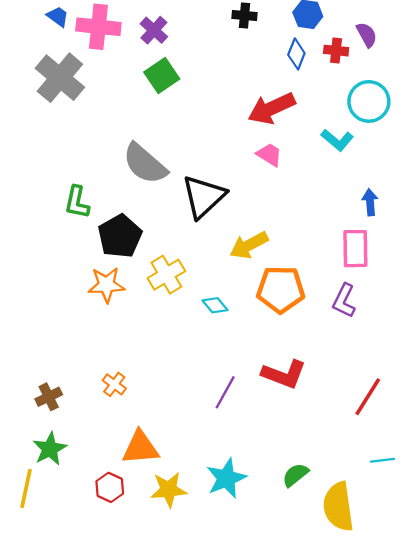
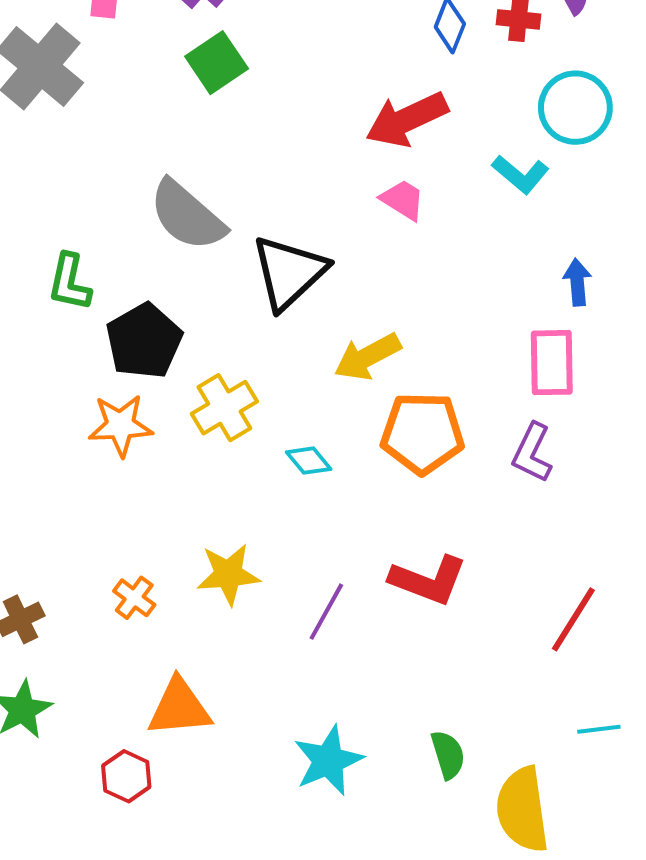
green semicircle: (295, 475) -> (448, 755), turned 112
yellow star: (169, 490) -> (228, 574), moved

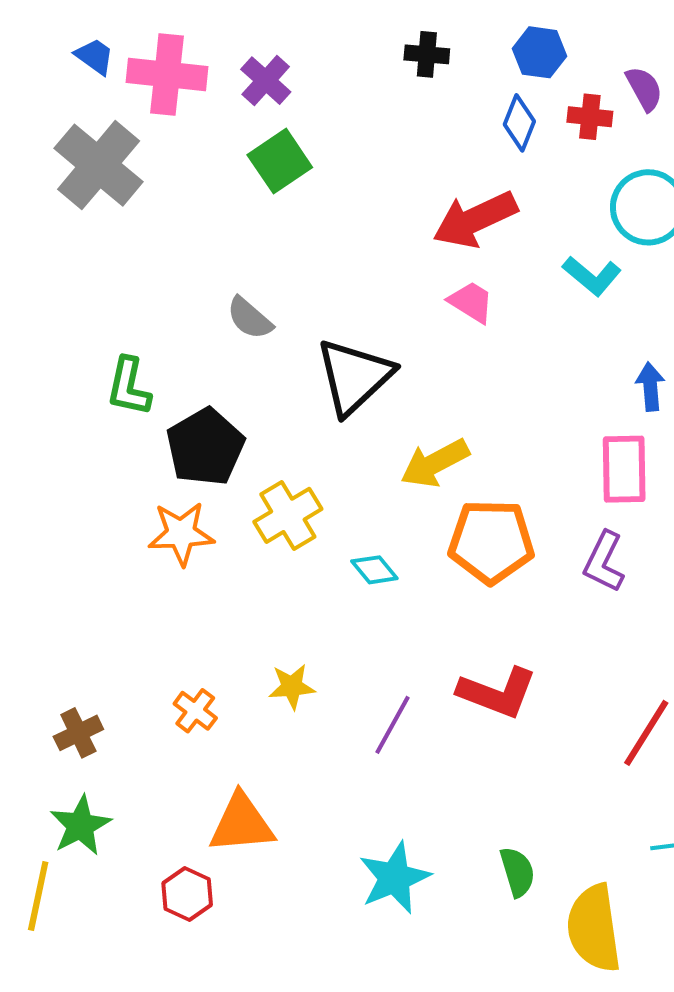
gray semicircle: (187, 215) -> (250, 318), size x0.6
yellow star: (228, 574) -> (292, 687), size x0.7

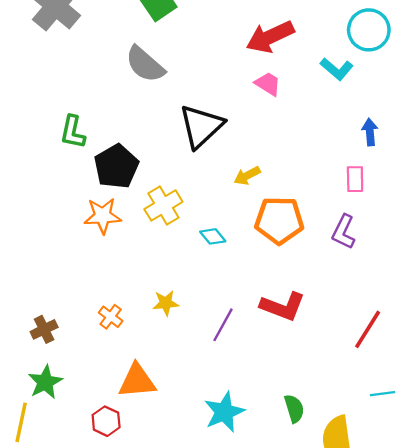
gray semicircle: (250, 318) -> (145, 64), moved, size x1.5
yellow arrow: (435, 463) -> (247, 176), size x0.7
pink rectangle: (624, 469) -> (355, 179), size x0.7

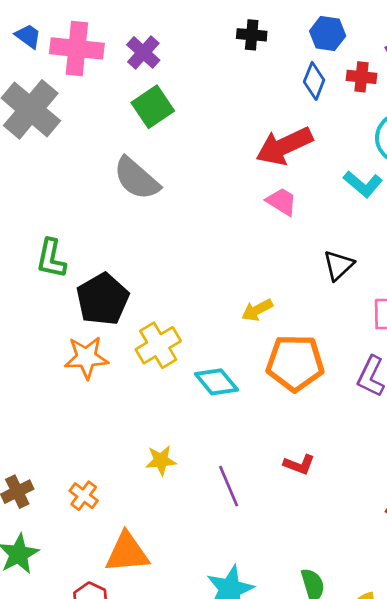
black triangle: (201, 126) -> (338, 265), moved, size x0.6
cyan diamond: (213, 236) -> (216, 382), size x1.4
red L-shape: (283, 306) -> (299, 464), size x0.6
orange cross: (111, 317) -> (84, 496), moved
purple line: (223, 325) -> (229, 486), turned -52

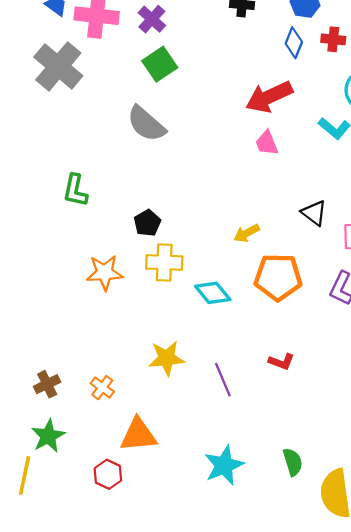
pink trapezoid: (282, 202) -> (267, 143), turned -144
black triangle: (338, 265) -> (314, 213), moved, turned -40
black pentagon: (103, 299) -> (147, 223), moved, size x0.6
yellow cross: (158, 345) -> (164, 262), turned 33
yellow star: (161, 460) -> (167, 358), size x1.4

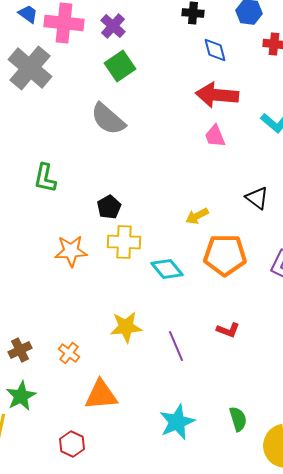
blue diamond: (294, 43) -> (215, 50), moved, turned -36
red arrow: (269, 97) -> (217, 95), turned 30
red hexagon: (108, 474) -> (72, 444), moved

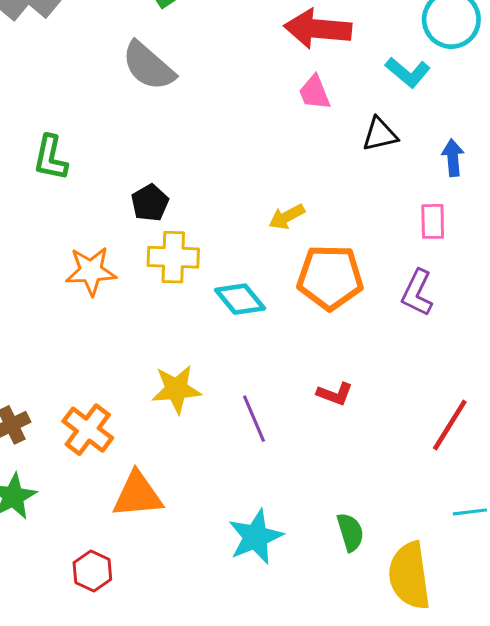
black triangle: (257, 198) -> (380, 134), moved, turned -50
orange cross: (69, 353) -> (88, 430), size x1.5

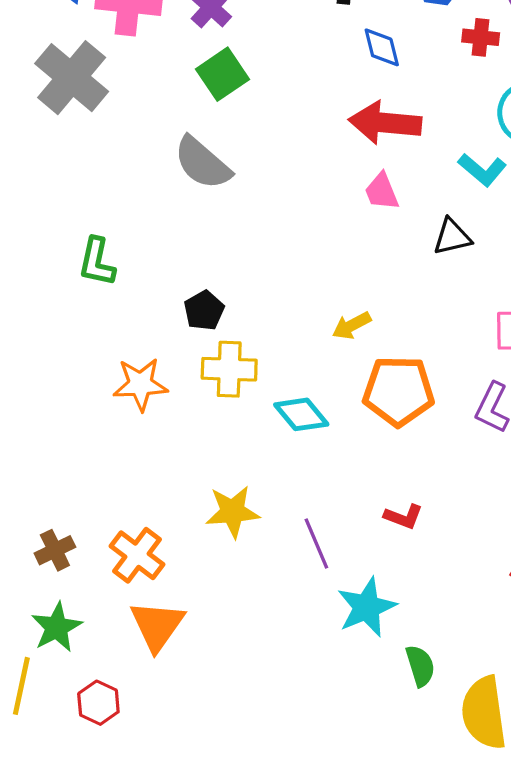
orange triangle: (137, 495) -> (157, 626), moved, turned -50
cyan star: (256, 537) -> (367, 607), moved
red hexagon: (92, 571) -> (98, 703), moved

